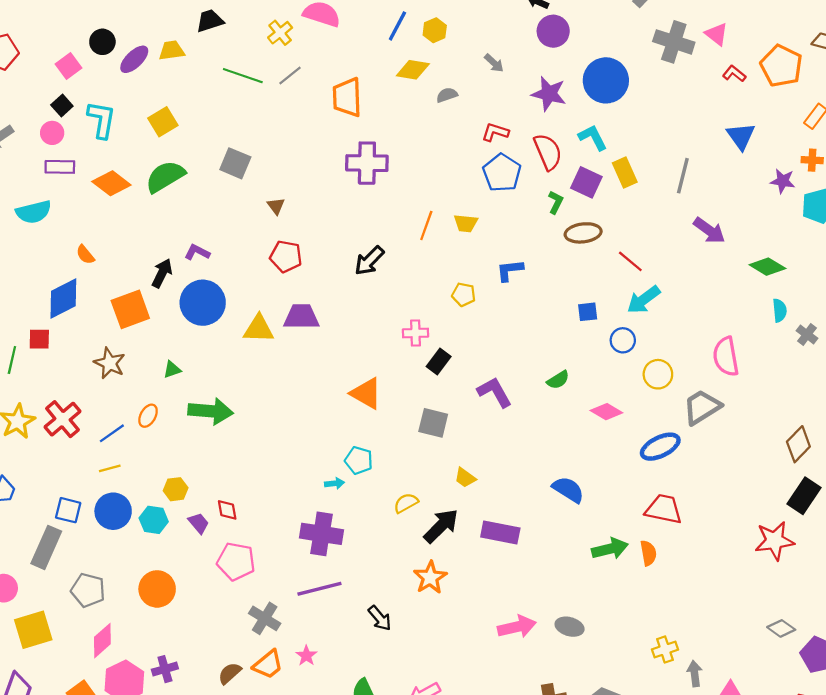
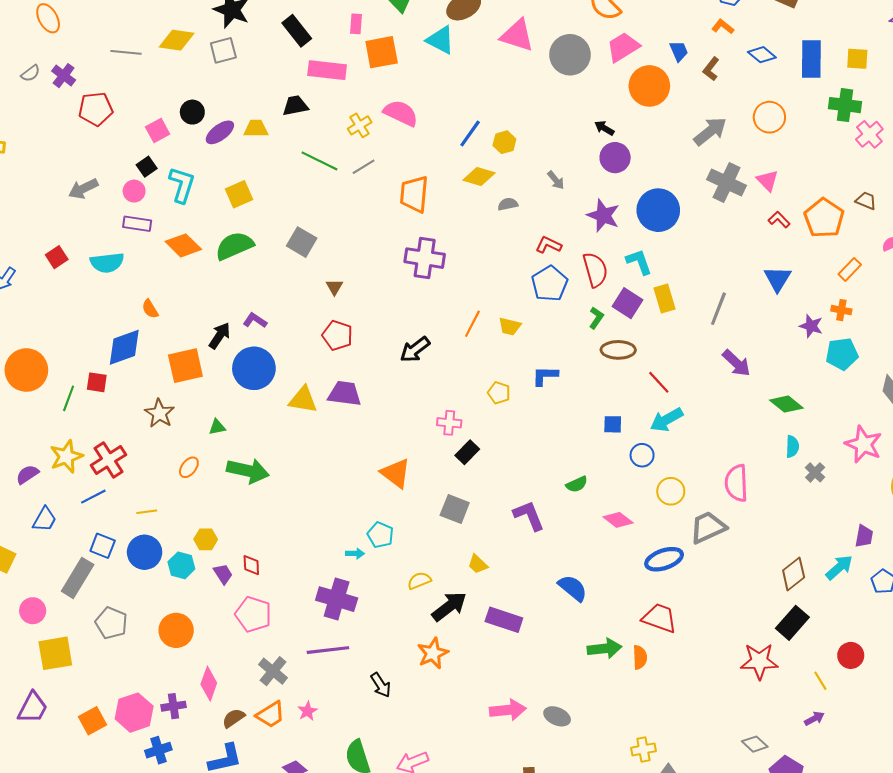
purple L-shape: (495, 392) -> (529, 516), moved
blue line: (112, 433) -> (93, 497), moved
pink diamond: (102, 641) -> (209, 684), moved, turned -36

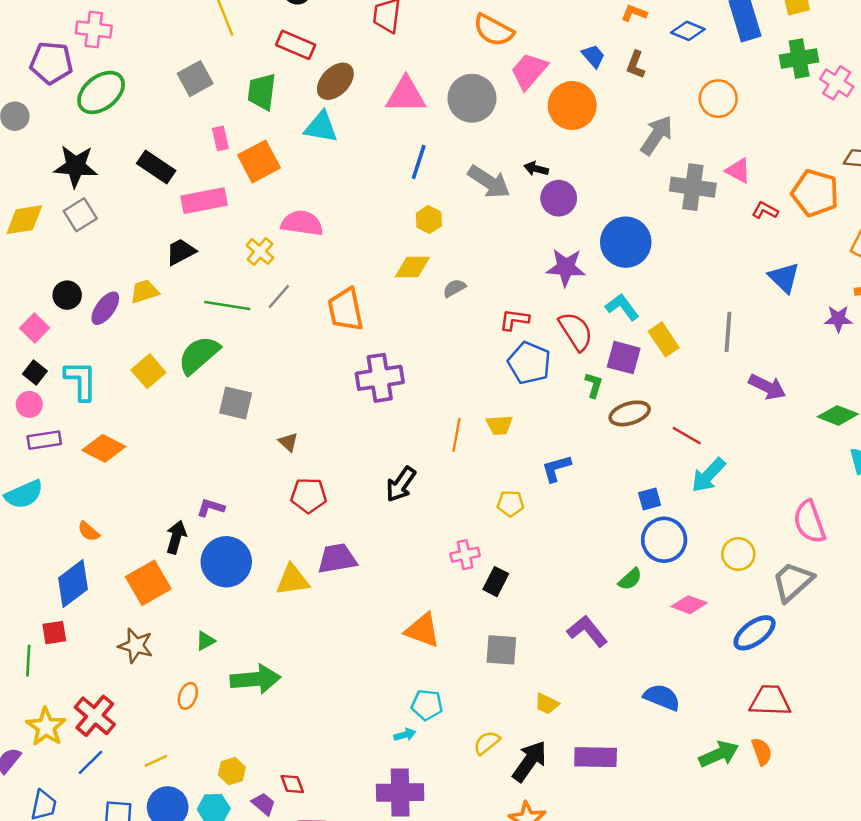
blue line: (470, 134) -> (419, 162), moved
gray arrow: (556, 180) -> (489, 182), moved, size x1.8
green semicircle: (234, 246) -> (199, 355), moved
blue circle: (642, 455) -> (664, 540), moved, size x1.6

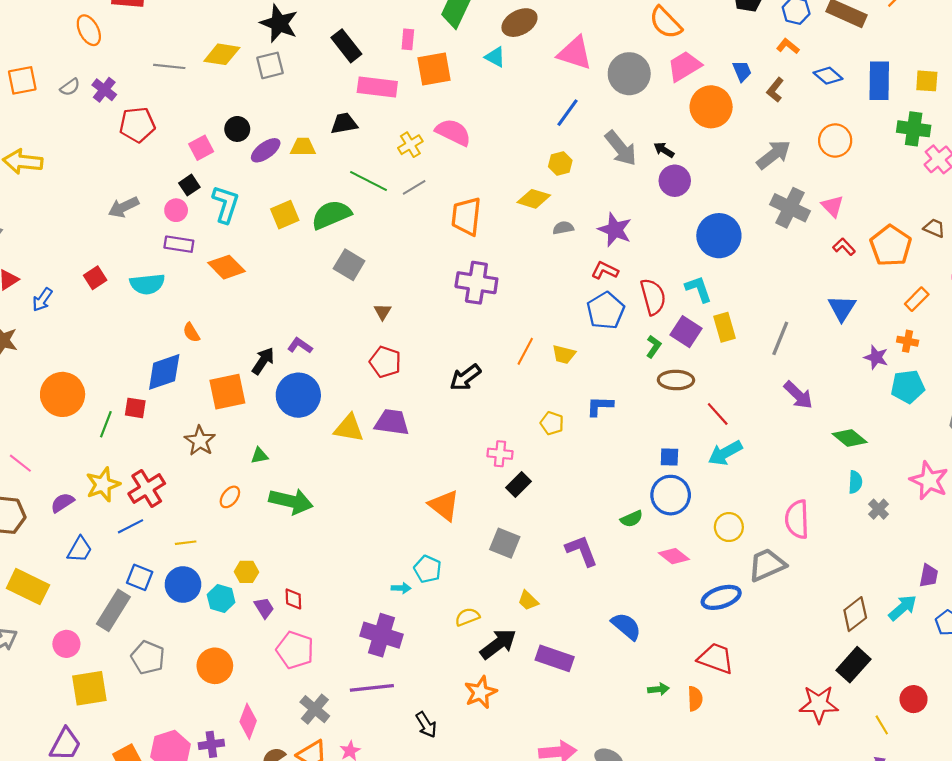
cyan triangle: (321, 127) -> (495, 57), size x0.7
purple star: (566, 267) -> (615, 230), moved
green arrow: (719, 754) -> (658, 689), size x0.6

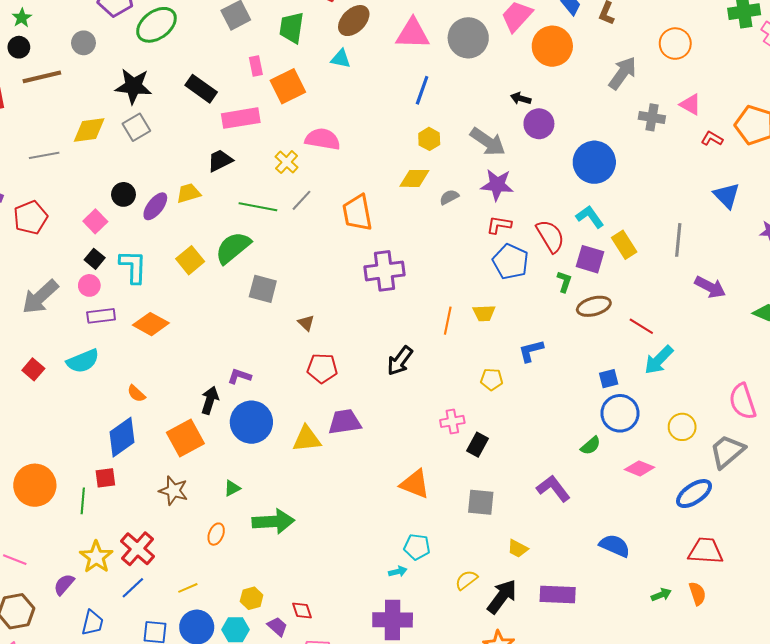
gray arrow: (621, 148) -> (488, 142), moved
gray arrow: (123, 207) -> (40, 297), size x1.4
gray cross: (790, 208) -> (652, 117), size x0.7

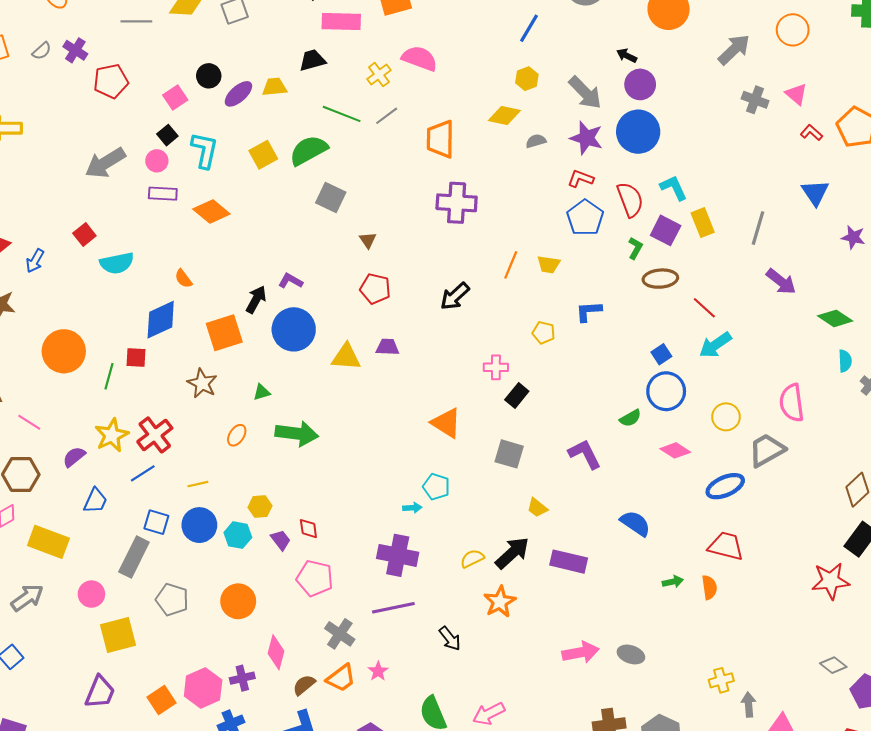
blue circle: (594, 162) -> (638, 132), moved
cyan semicircle: (83, 361) -> (117, 263), moved
blue square: (609, 379) -> (661, 354), turned -30
purple trapezoid: (345, 422) -> (388, 347), size x0.7
yellow semicircle: (466, 580) -> (472, 559), moved

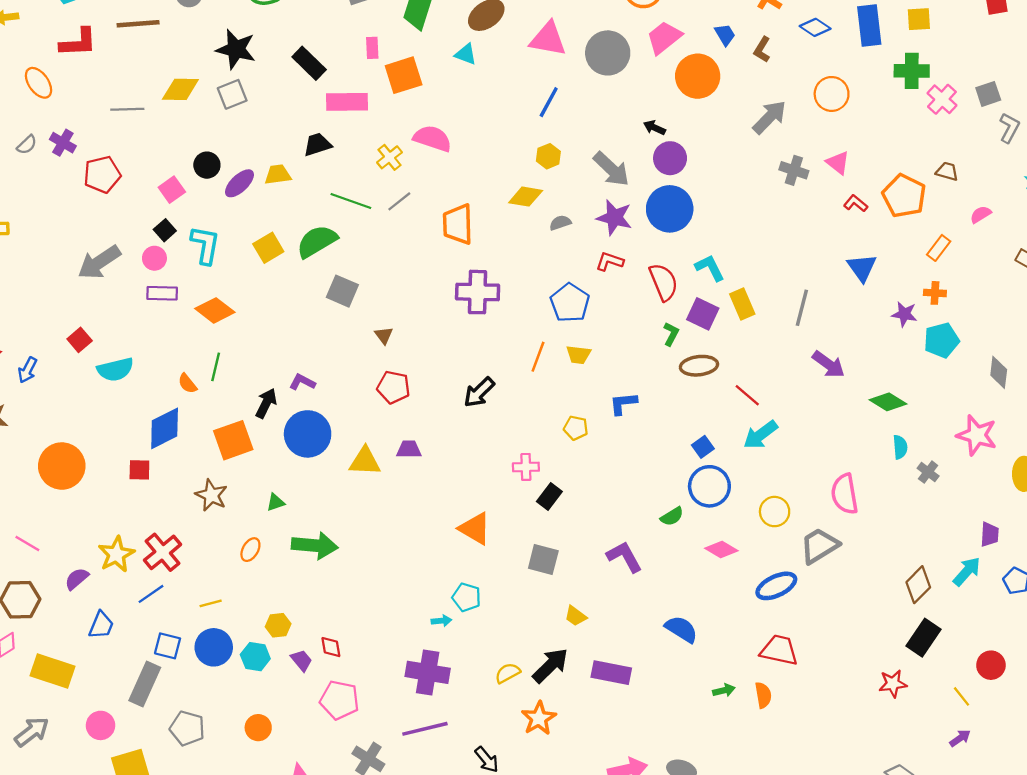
blue pentagon: (585, 218) -> (570, 303), moved
green line: (109, 376) -> (216, 367), moved
red star: (830, 581) -> (893, 684), size x0.7
orange circle: (238, 601) -> (258, 728), size x0.7

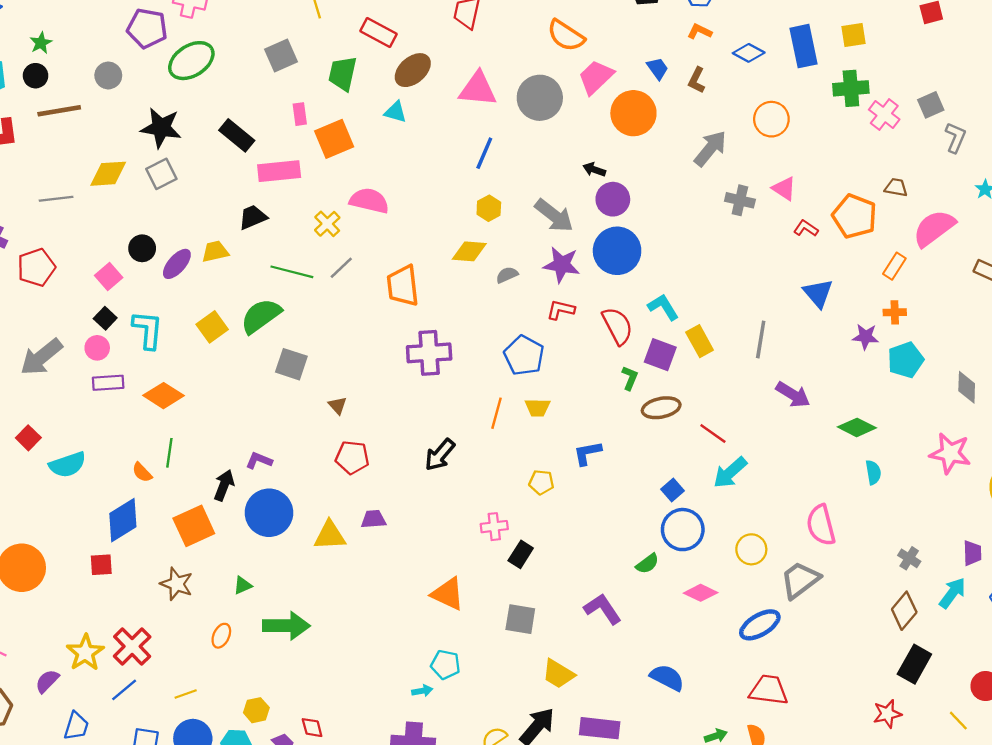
pink semicircle: (981, 214) -> (934, 228), size x2.0
gray cross: (928, 472) -> (909, 558), moved
yellow trapezoid: (576, 616) -> (558, 674), size x1.4

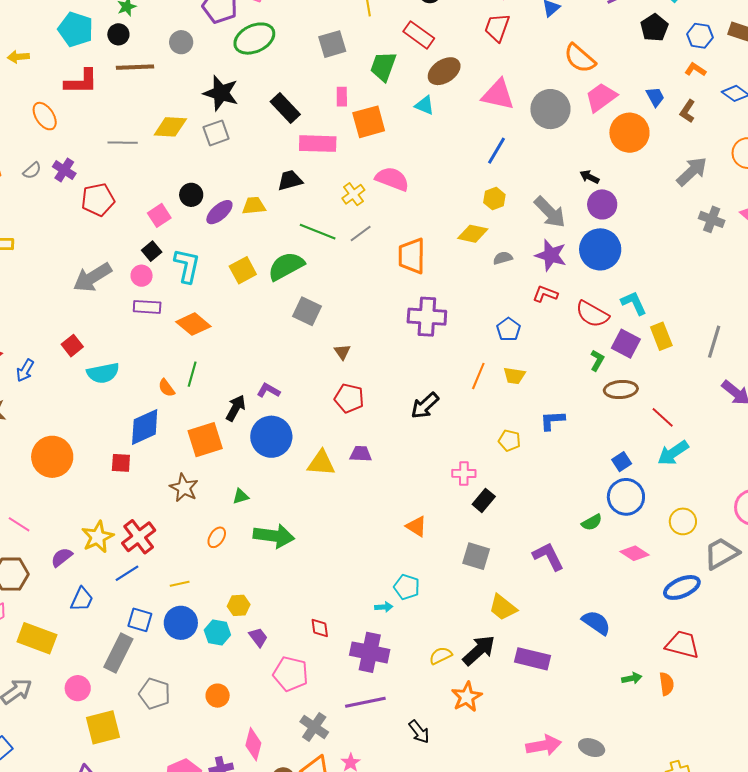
red semicircle: (617, 326) -> (592, 314), turned 140
blue pentagon: (524, 355) -> (508, 329), size x0.7
orange triangle: (448, 594) -> (416, 526), size x0.7
red diamond: (312, 728) -> (320, 628), moved

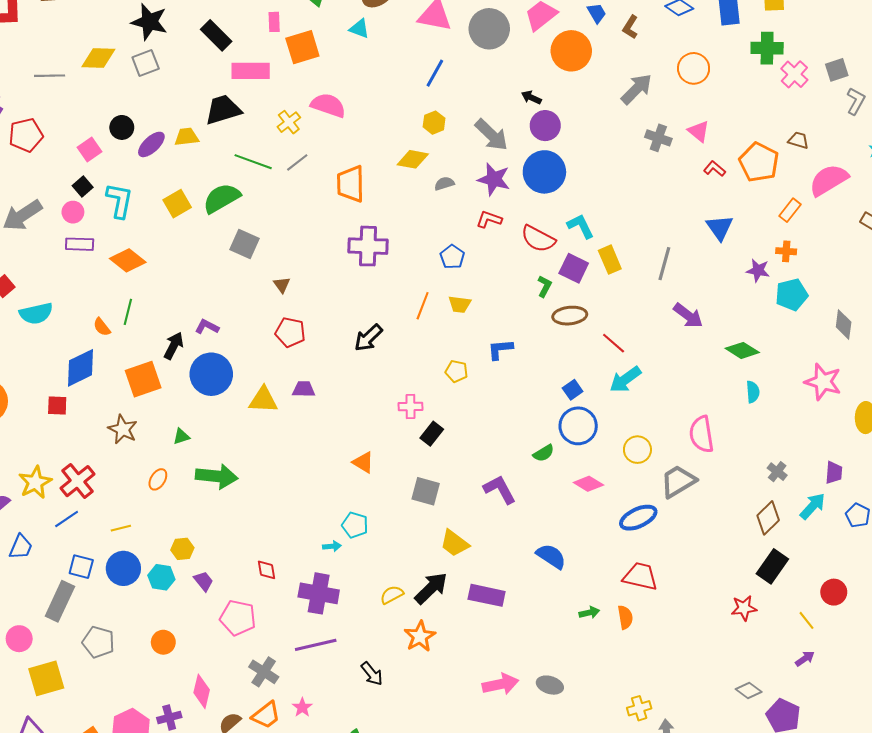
black trapezoid: (290, 180) -> (223, 110), size x1.4

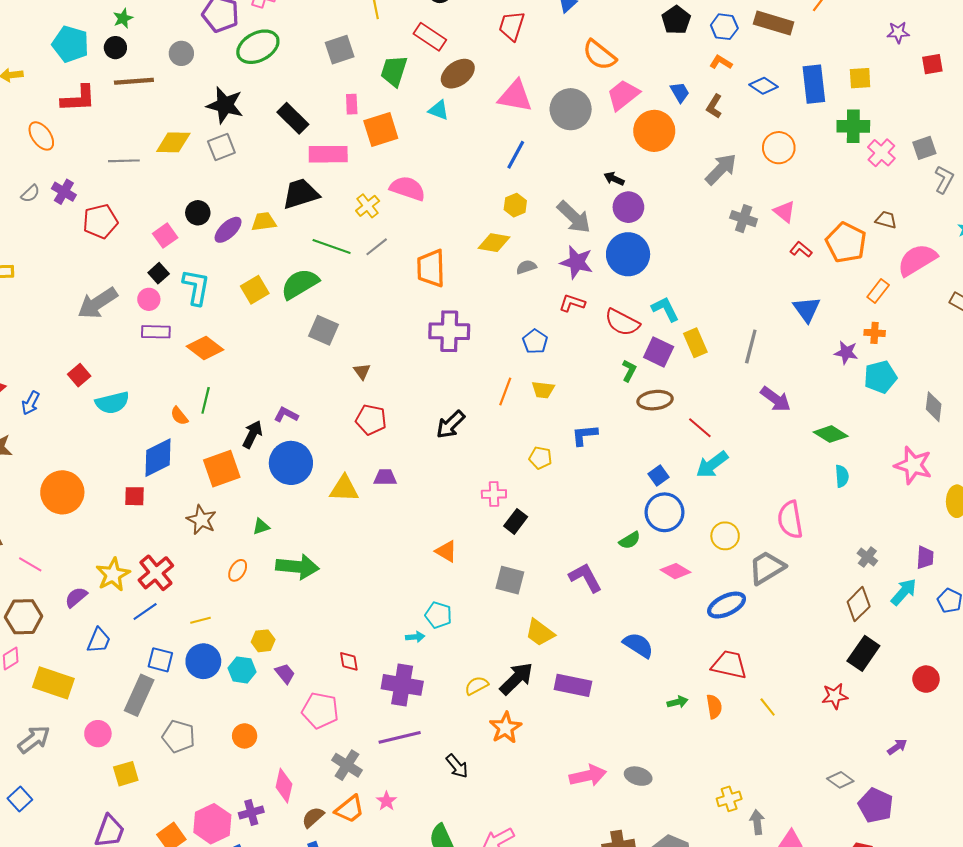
yellow line: (806, 620) -> (768, 707), moved
yellow square: (46, 678) -> (126, 774), size x0.7

